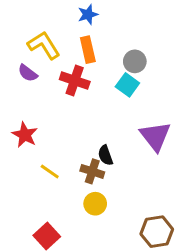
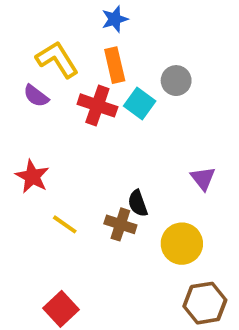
cyan square: (127, 85) -> (140, 104), moved
purple triangle: (155, 136) -> (203, 178), size x0.6
yellow circle: (95, 204) -> (182, 244), moved, size x1.4

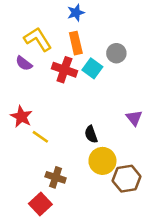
yellow line: (65, 224) -> (40, 137), moved
brown cross: (120, 224) -> (56, 177), moved
yellow circle: (182, 244) -> (102, 161), moved
brown hexagon: (205, 303) -> (127, 179), moved

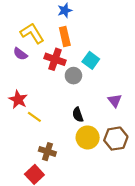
gray circle: (116, 53) -> (73, 76), moved
cyan square: (92, 68) -> (91, 60), moved
brown hexagon: (127, 179) -> (116, 139), moved

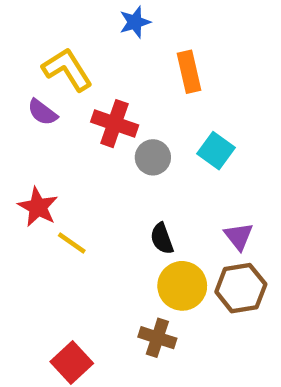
orange rectangle: (65, 37) -> (189, 72), moved
cyan square: (91, 60) -> (216, 151), moved
purple triangle: (115, 101) -> (239, 236), moved
brown cross: (47, 152) -> (157, 338), moved

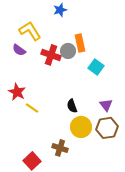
orange rectangle: (189, 72) -> (80, 43), moved
gray circle: (153, 157) -> (68, 51), moved
brown cross: (157, 338) -> (60, 148), moved

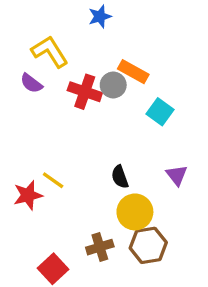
orange rectangle: (80, 43) -> (133, 72), turned -48
red star: (17, 92) -> (28, 195), moved, turned 30
brown hexagon: (107, 128) -> (148, 245), moved
brown cross: (60, 148) -> (100, 247), turned -35

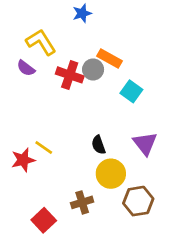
purple triangle: (177, 175) -> (145, 143), size x1.4
brown hexagon: (148, 245) -> (138, 201), moved

